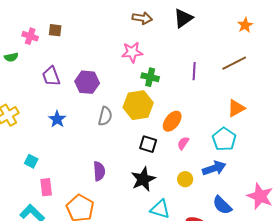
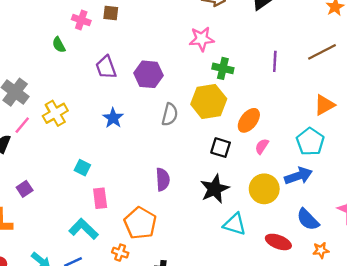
green semicircle: (11, 57) -> (59, 45), turned 72
yellow circle: (185, 179) -> (264, 189), size x1.6

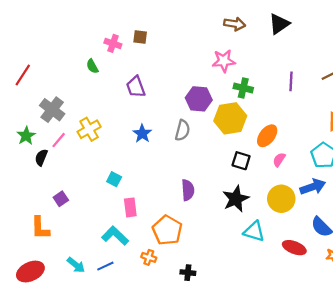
purple hexagon: (148, 74) -> (199, 99), moved
gray semicircle: (170, 114) -> (182, 130), moved

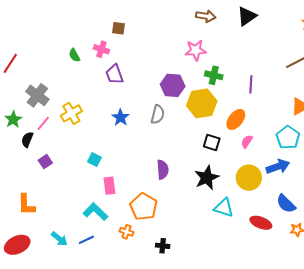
pink cross: (113, 43) -> (101, 49), moved
purple line: (291, 81) -> (251, 84), moved
purple square: (61, 199) -> (45, 162), moved

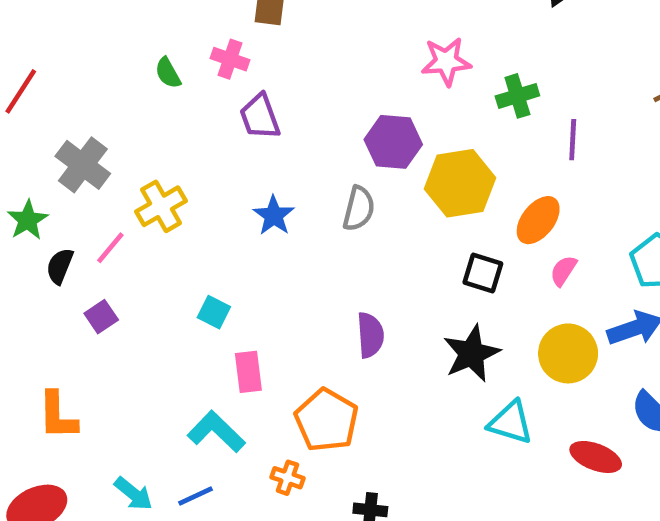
green cross: (214, 75) -> (517, 96), moved, turned -30
pink line: (43, 123) -> (110, 248), moved

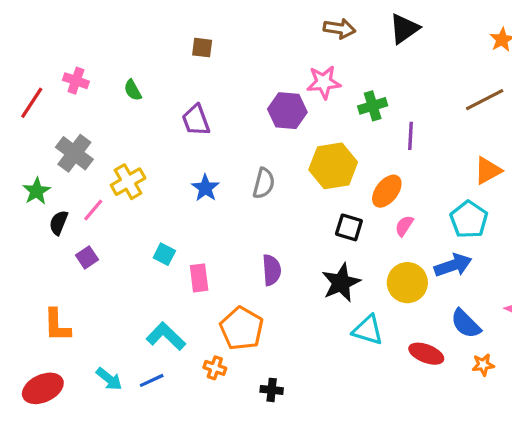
pink cross: (230, 59) -> (76, 81), moved
purple hexagon: (393, 142) -> (287, 111), moved
pink rectangle: (248, 372) -> (199, 278), moved

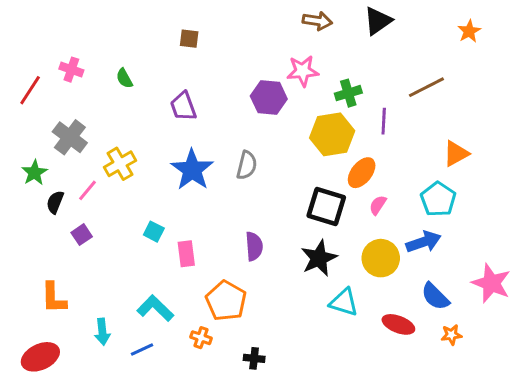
brown line: (485, 100) -> (426, 87), moved
yellow hexagon: (333, 166) -> (332, 134), moved
blue star: (205, 188) -> (192, 170), size x1.6
black square: (349, 227) -> (326, 207), size x1.5
cyan arrow: (109, 379) -> (102, 332), moved, turned 45

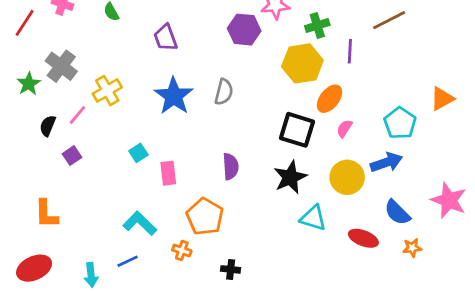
orange triangle: (456, 154) -> (442, 99), moved
green star: (34, 173) -> (29, 84), moved
cyan square: (154, 232) -> (138, 153), turned 30
cyan arrow: (102, 332) -> (91, 275), moved

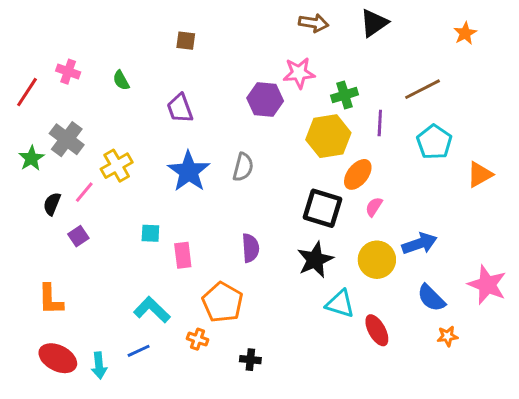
cyan pentagon: (400, 123) -> (434, 142), moved
cyan square: (138, 153) -> (150, 233), turned 36
red ellipse: (363, 238) -> (377, 330), moved, turned 40
red ellipse: (34, 268) -> (58, 358), moved, turned 52

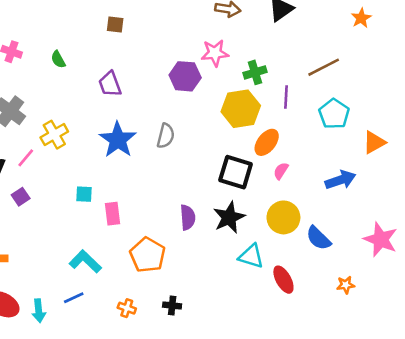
blue arrow: (420, 244) -> (340, 180), moved
purple semicircle: (250, 248) -> (188, 217), moved
blue semicircle: (431, 298) -> (318, 238), moved
orange cross: (198, 339) -> (127, 308), moved

